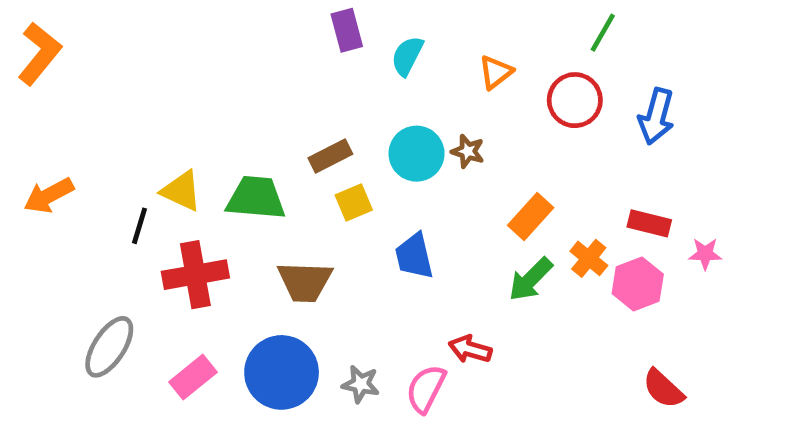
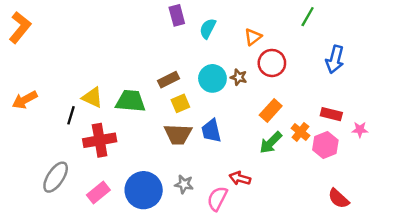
red circle: (575, 100) -> (272, 63), moved
brown trapezoid: (305, 282) -> (178, 134), moved
gray star: (361, 384) -> (184, 184), moved

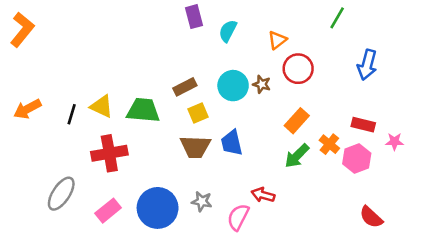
black line: (71, 115) -> (72, 114), moved

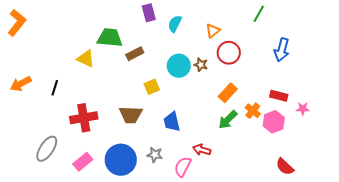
brown rectangle: (185, 87) -> (135, 54), moved
yellow triangle: (102, 106) -> (86, 59), moved
green trapezoid: (143, 110) -> (110, 38), moved
blue trapezoid: (232, 143) -> (172, 122), moved
brown trapezoid: (195, 147) -> (131, 115), moved

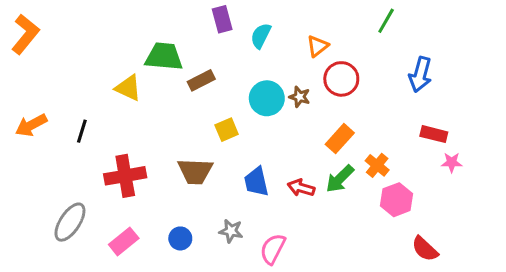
red rectangle: (279, 96) -> (434, 134), moved
pink hexagon: (274, 122) -> (397, 200), moved
red arrow: (202, 150) -> (301, 188), moved
blue circle: (121, 160) -> (180, 238), size x0.5

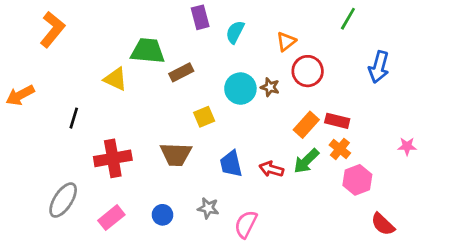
orange L-shape: (25, 34) -> (52, 29), moved
orange arrow: (31, 125) -> (20, 95), moved
red rectangle: (434, 134) -> (337, 121), moved

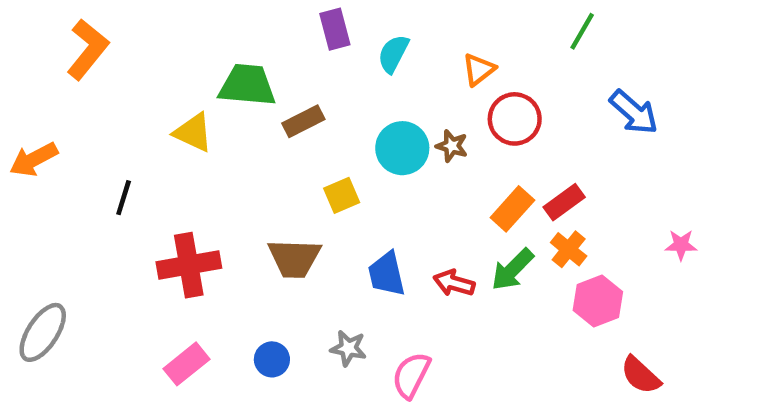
blue arrow: (379, 67) -> (634, 112), turned -64
red rectangle: (337, 121) -> (564, 202), turned -50
gray ellipse: (63, 200) -> (43, 332), moved

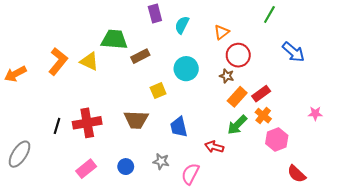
orange L-shape: (88, 49) -> (58, 61), moved
brown star: (452, 146) -> (227, 76), moved
black line: (124, 198) -> (57, 126), moved
red arrow: (454, 283) -> (214, 147), moved

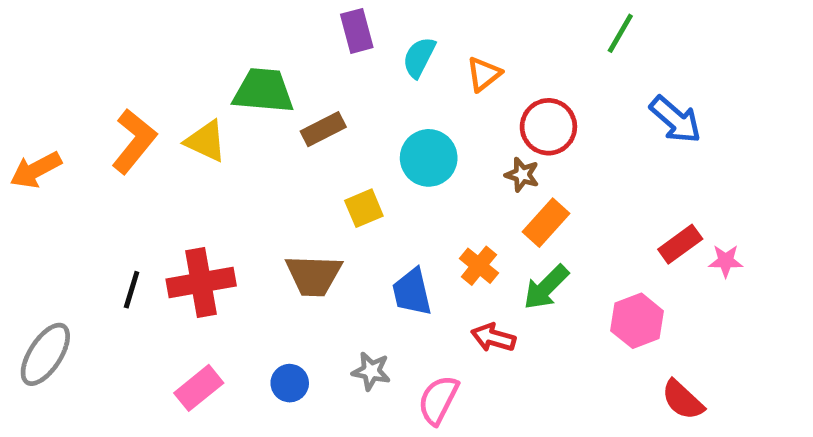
orange triangle: (222, 32) -> (484, 74), moved
red rectangle: (261, 94) -> (680, 244), moved
orange cross: (263, 116) -> (479, 266), moved

